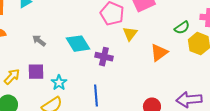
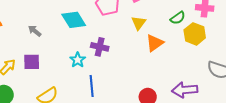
yellow triangle: (130, 34) -> (139, 23), moved
cyan diamond: (78, 44) -> (74, 20), moved
cyan star: (59, 83) -> (78, 60), moved

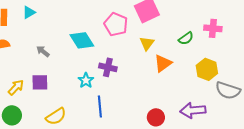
yellow hexagon: (195, 34) -> (207, 69), moved

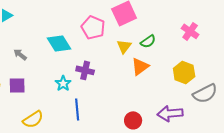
pink cross: (213, 28) -> (190, 31), turned 30
green semicircle: (186, 38) -> (148, 41), moved
gray semicircle: (228, 90) -> (205, 93), turned -45

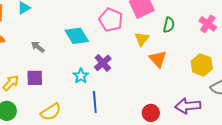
green semicircle: (148, 41) -> (169, 25), moved, turned -42
orange triangle: (140, 66) -> (158, 59), turned -36
purple cross: (85, 70) -> (103, 63), turned 36

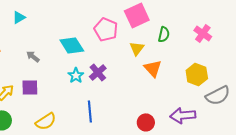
cyan star: (81, 76) -> (76, 75), moved

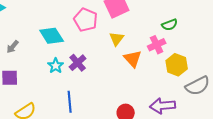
pink cross: (203, 33) -> (157, 45), moved, turned 30
green semicircle: (164, 34) -> (170, 25), moved, turned 56
gray arrow: (33, 56) -> (13, 47), turned -88

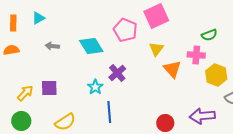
pink cross: (157, 45) -> (196, 55), turned 30
gray arrow: (13, 47) -> (52, 46), moved, turned 56
cyan star: (56, 66) -> (95, 87), moved

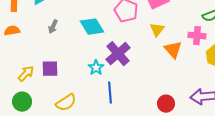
gray arrow: (52, 46) -> (53, 27), turned -72
purple cross: (117, 73) -> (118, 54), size x1.4

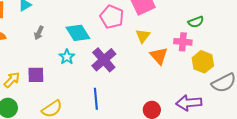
cyan star: (96, 68) -> (67, 57), moved

